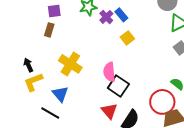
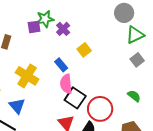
purple square: (54, 11) -> (34, 27), moved
blue rectangle: (121, 15) -> (61, 65), moved
red circle: (162, 102) -> (100, 109), moved

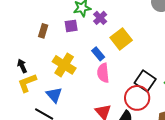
purple square: (34, 27) -> (71, 26), moved
yellow square: (84, 50) -> (121, 39), size x1.5
black square: (75, 98) -> (145, 81), moved

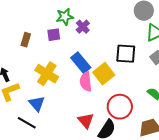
yellow square: (121, 39) -> (104, 74), moved
blue rectangle: (98, 54) -> (81, 63), size x1.5
black square: (145, 81) -> (126, 54), moved, turned -30

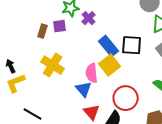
brown rectangle: (26, 40) -> (43, 31), moved
blue rectangle: (81, 63) -> (109, 46), moved
blue triangle: (37, 104) -> (84, 89), moved

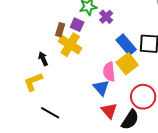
purple square: (60, 26) -> (77, 25), turned 32
yellow cross: (53, 65) -> (70, 45), moved
black arrow: (11, 66) -> (43, 59), moved

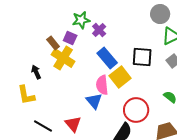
brown rectangle: (60, 30) -> (53, 43), turned -56
blue rectangle: (126, 45) -> (107, 58), moved
yellow L-shape: (33, 82) -> (26, 95), turned -80
red triangle: (109, 111) -> (73, 124), moved

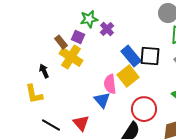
blue rectangle: (107, 58) -> (131, 56), moved

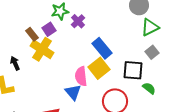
purple square: (78, 37) -> (49, 29), turned 32
black square: (150, 56) -> (133, 70), moved

